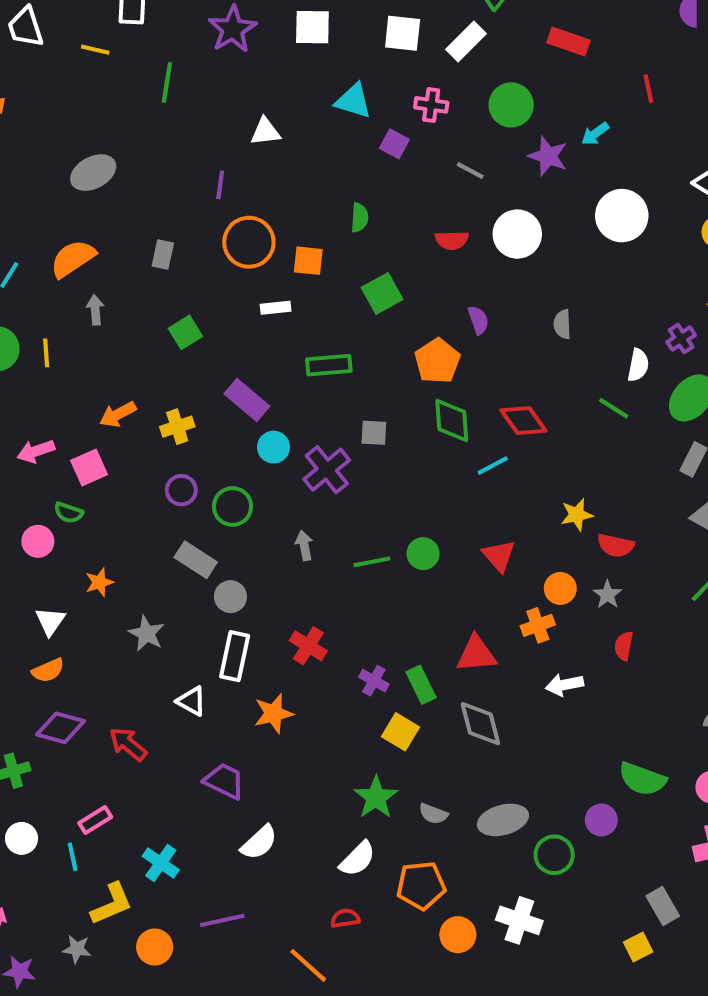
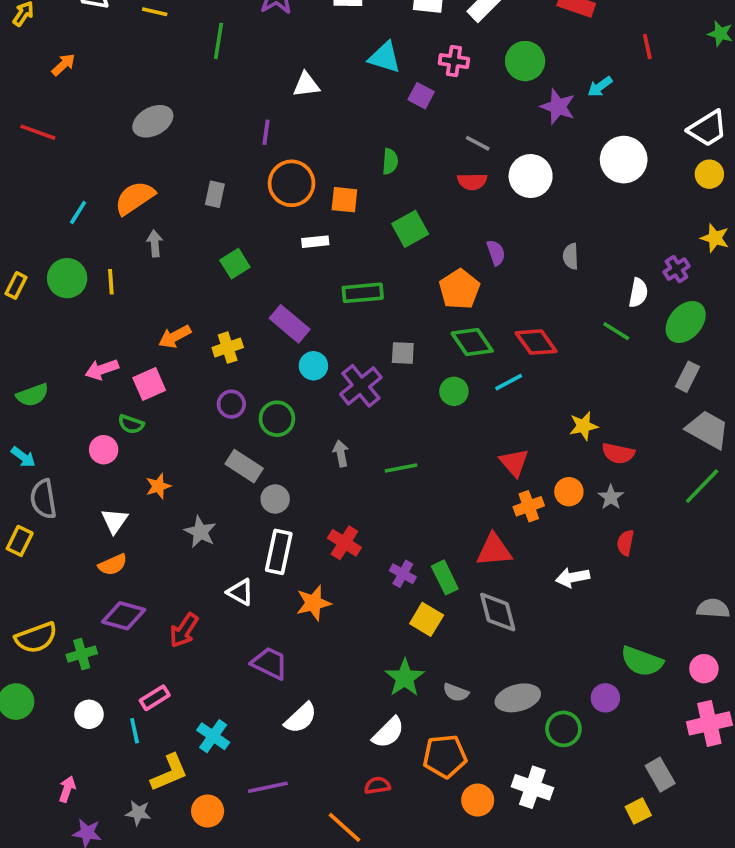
gray line: (470, 171) -> (478, 143), moved
green diamond: (452, 420) -> (472, 342), turned -30
green circle: (423, 554) -> (454, 391), moved
orange cross: (538, 625) -> (529, 506), moved
red arrow: (128, 744) -> (184, 630), turned -96

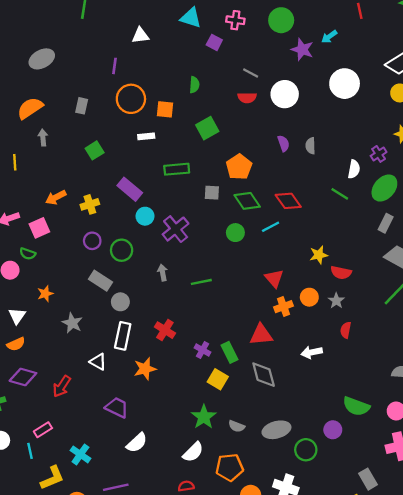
purple semicircle: (496, 253) -> (283, 143), moved
gray square: (403, 353) -> (212, 193), moved

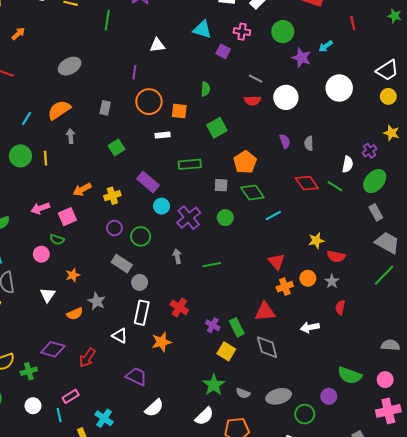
red diamond: (288, 201) -> (307, 183), moved
gray rectangle: (386, 223) -> (376, 212), turned -56
green circle: (235, 233) -> (225, 218), moved
orange semicircle: (16, 344) -> (75, 314), moved

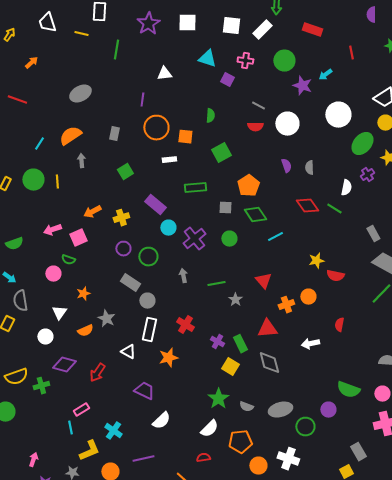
green ellipse: (375, 181) -> (362, 144), moved
red triangle: (276, 261) -> (263, 281), moved
gray star: (332, 281) -> (235, 300), moved
white circle: (33, 406) -> (45, 337), moved

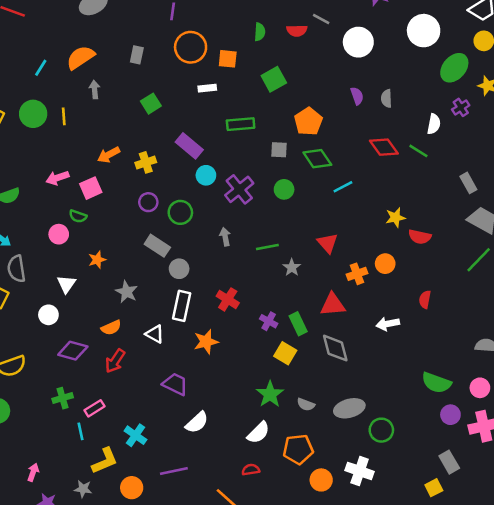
red semicircle: (255, 127) -> (297, 31), moved
orange semicircle: (85, 331) -> (111, 328), moved
green cross: (41, 386) -> (63, 398), moved
purple circle: (328, 410) -> (450, 415), moved

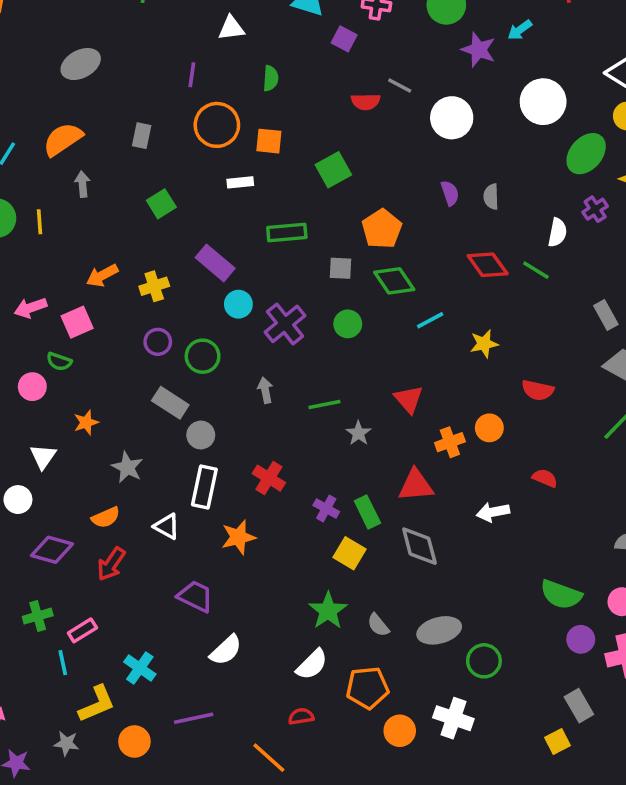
green semicircle: (260, 32) -> (271, 78), moved
yellow star: (395, 218) -> (484, 344), moved
red semicircle: (425, 299) -> (545, 478), turned 102
gray semicircle: (306, 404) -> (378, 625), turned 30

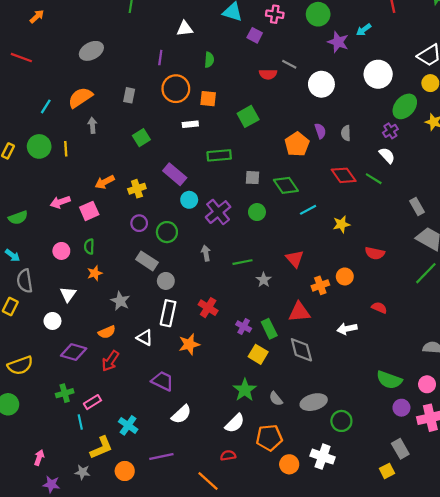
purple cross: (595, 209) -> (390, 131), moved
orange pentagon: (382, 229) -> (297, 144), moved
white semicircle: (557, 232) -> (387, 155), turned -54
green semicircle: (59, 362) -> (89, 246), moved, turned 72

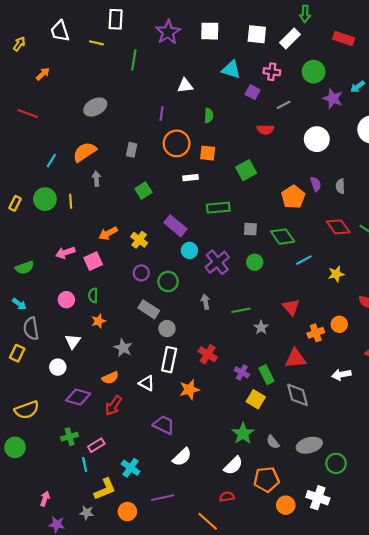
gray line: (289, 64) -> (284, 105), moved, turned -56
yellow cross: (137, 189) -> (139, 240), turned -35

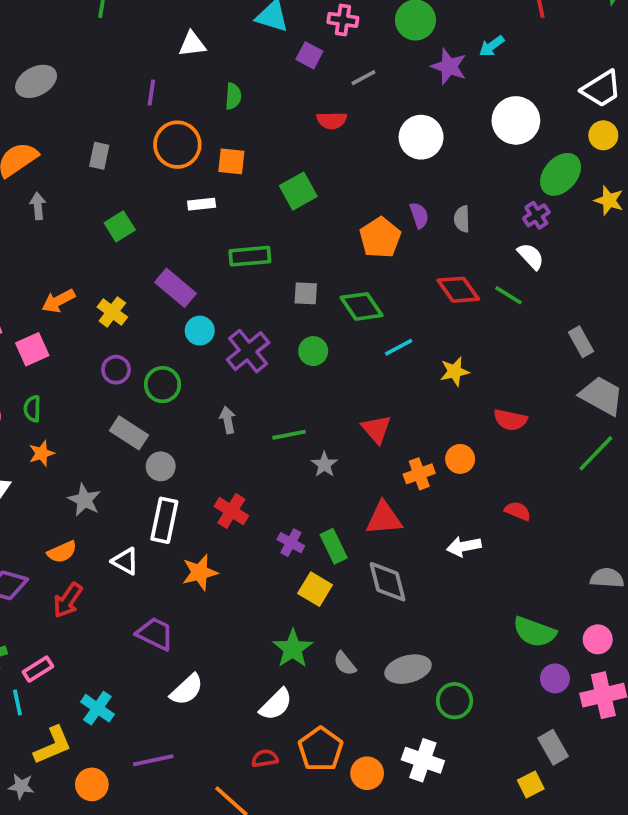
orange pentagon: (266, 479) -> (321, 749), moved, turned -30

